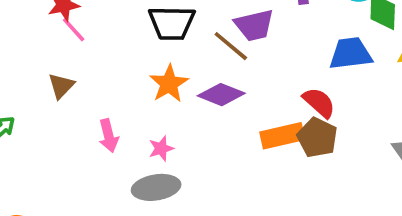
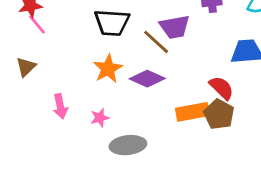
gray ellipse: (156, 187) -> (128, 145), moved

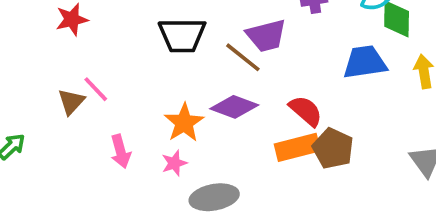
pink line: (37, 25) -> (96, 89), moved
orange star: (108, 69) -> (184, 123), moved
red semicircle: (221, 88) -> (306, 111), moved

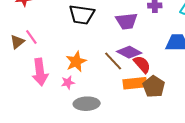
brown line: (243, 57) -> (113, 61), moved
purple diamond: (234, 107) -> (129, 52), moved
pink arrow: (121, 151) -> (40, 72), size x1.5

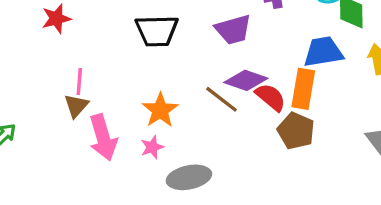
pink line: (31, 37) -> (79, 81), turned 49
brown triangle: (17, 42) -> (76, 106), moved
orange rectangle: (135, 83) -> (303, 89), moved, turned -65

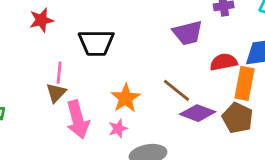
black trapezoid: (157, 31) -> (96, 43), moved
purple diamond: (246, 80) -> (198, 113), moved
red semicircle: (271, 97) -> (224, 62), moved, turned -52

